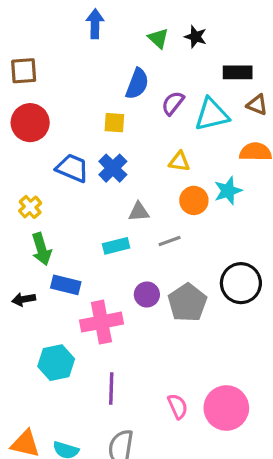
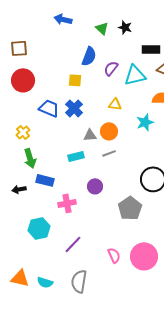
blue arrow: (95, 24) -> (63, 19), turned -78
orange circle: (194, 200) -> (109, 131), moved
gray pentagon: (187, 303) -> (130, 208), moved
pink cross: (101, 322) -> (67, 203), size x0.7
purple line: (111, 389) -> (73, 244), turned 42

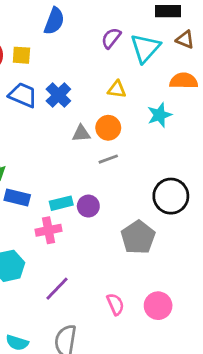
blue semicircle: (89, 56) -> (54, 21), moved
cyan triangle: (135, 75) -> (145, 48), turned -35
yellow square: (75, 80) -> (21, 55), moved
cyan rectangle: (76, 156) -> (61, 203), moved
pink circle: (144, 256) -> (158, 306), size x0.7

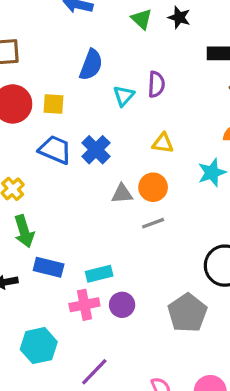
purple semicircle: (111, 38) -> (156, 84), turned 145
cyan triangle: (145, 48) -> (124, 96), moved, size x0.6
purple circle: (88, 206) -> (122, 305), moved

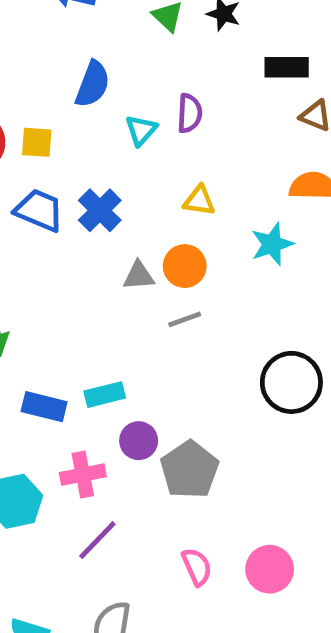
blue rectangle: (49, 267) -> (44, 407), moved
pink cross: (84, 305) -> (83, 475), moved
gray pentagon: (187, 313) -> (190, 470), moved

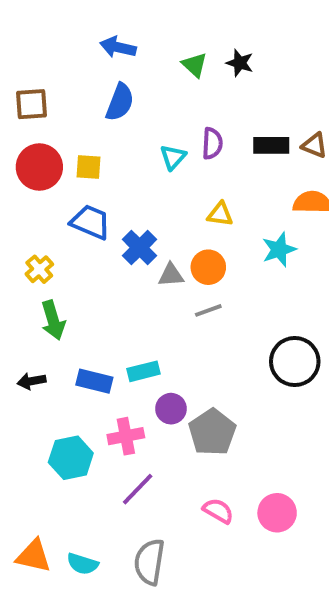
black rectangle: (287, 67) -> (271, 145), moved
blue semicircle: (93, 84) -> (120, 102), moved
blue cross: (100, 210) -> (140, 248), moved
pink semicircle: (197, 567) -> (218, 511), turned -36

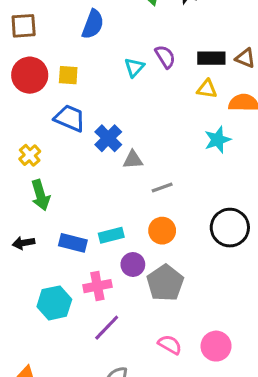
purple semicircle: (212, 143) -> (165, 57), turned -35
yellow triangle: (220, 214) -> (207, 89), moved
orange circle: (208, 267) -> (162, 231), moved

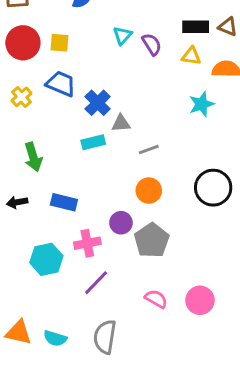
purple semicircle: (165, 57) -> (152, 44), moved
yellow cross: (30, 155) -> (21, 97), moved
cyan rectangle: (111, 235) -> (93, 142), moved

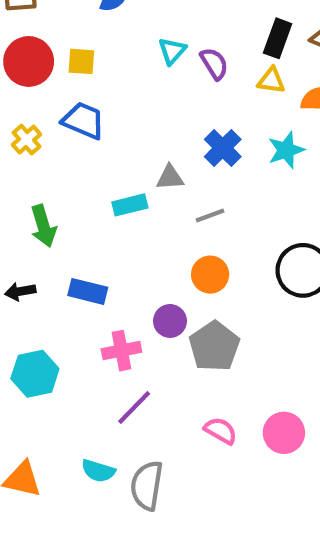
black rectangle: (196, 27) -> (278, 38), turned -70
blue cross: (98, 103) -> (223, 148), moved
cyan hexagon: (46, 259) -> (35, 374), moved
cyan semicircle: (55, 338) -> (98, 471), moved

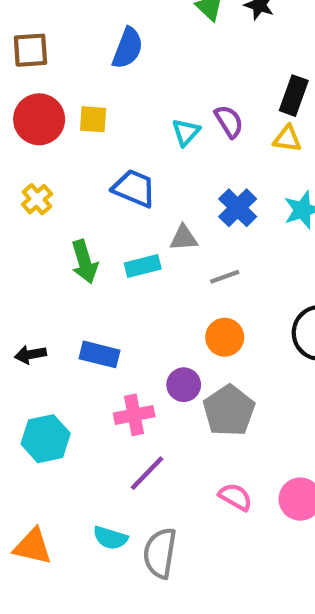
cyan triangle: (172, 51) -> (186, 132), moved
blue trapezoid: (83, 121) -> (134, 188), moved
green arrow: (43, 226) -> (84, 262), moved

